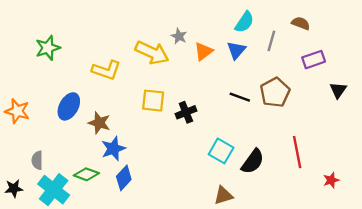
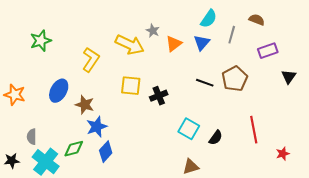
yellow L-shape: (106, 70) -> (91, 60), turned -75
black semicircle: (253, 161) -> (216, 138), size x0.7
green diamond: (86, 174) -> (74, 149), turned -35

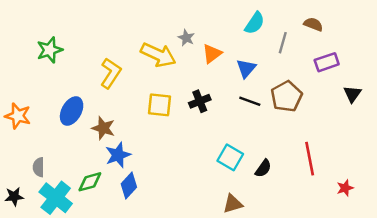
blue triangle: (202, 43) -> (246, 68), moved
black cross: (159, 96) -> (200, 101), moved

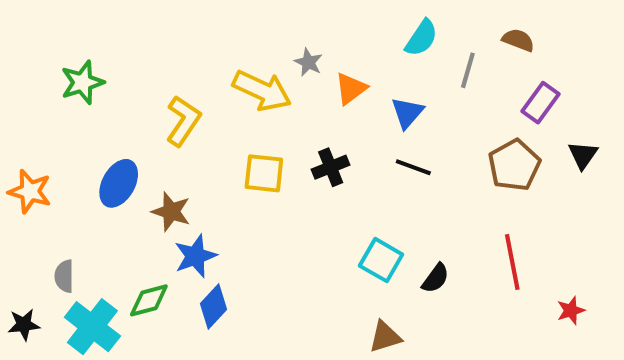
purple rectangle: (327, 62) -> (540, 103), turned -35
brown pentagon: (286, 96) -> (514, 165), moved

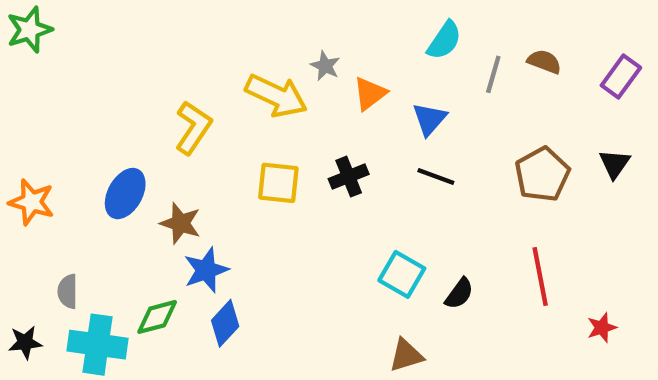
brown semicircle: (518, 40) -> (544, 62), moved
green star: (82, 82) -> (29, 30), moved
purple rectangle: (540, 103) -> (621, 77), moved
cyan cross: (92, 327) -> (98, 345), turned -30

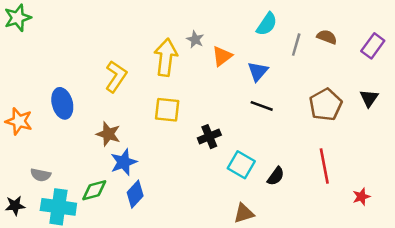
yellow arrow: (276, 96) -> (166, 57), turned -108
black cross: (349, 177) -> (209, 137), moved
blue ellipse: (125, 194) -> (62, 103), moved, turned -44
gray semicircle: (68, 291) -> (41, 175), turned -78

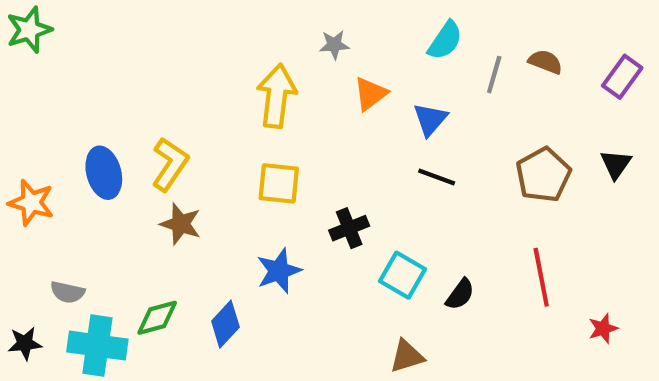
gray star: (195, 39) -> (334, 45), moved, turned -30
yellow L-shape: (116, 77) -> (170, 164), moved
blue star: (124, 162) -> (279, 271), moved

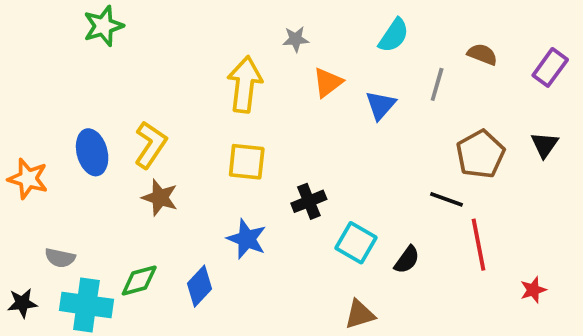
green star: (29, 30) -> (103, 26), moved
gray line: (494, 75) -> (437, 84), moved
black line: (437, 177) -> (446, 199), moved
blue star: (279, 271) -> (247, 239), turned -30

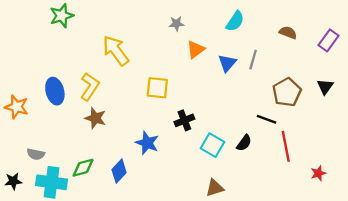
yellow arrow: (245, 84) -> (116, 51), moved, turned -44
gray line: (437, 84) -> (253, 60), moved
yellow square: (247, 162) -> (157, 88), moved
black semicircle: (407, 260) -> (244, 143), moved

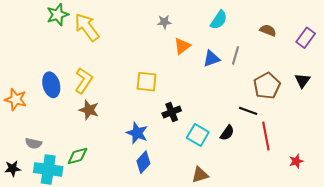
yellow arrow: (116, 51) -> (87, 27), moved
blue triangle: (227, 63) -> (211, 59), turned 30
blue diamond: (119, 171) -> (143, 162), moved

